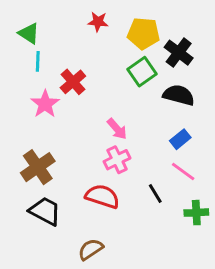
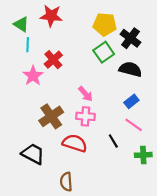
red star: (98, 22) -> (51, 16), moved, size x1.5
pink cross: (117, 160) -> (85, 116), turned 30
brown cross: (38, 167) -> (51, 116), moved
brown semicircle: (91, 249) -> (66, 182), turned -60

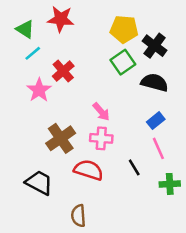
cyan line: (28, 45) -> (33, 53), turned 48
pink line: (134, 125) -> (158, 148), turned 30

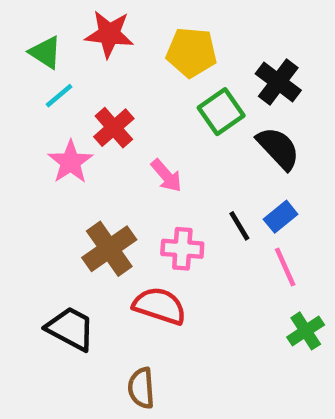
yellow pentagon: (124, 29) -> (191, 52), moved
black semicircle: (155, 82) -> (278, 148), turned 32
pink arrow: (101, 112) -> (166, 176), moved
black line: (134, 167) -> (239, 226), moved
green cross: (170, 184) -> (306, 331), turned -30

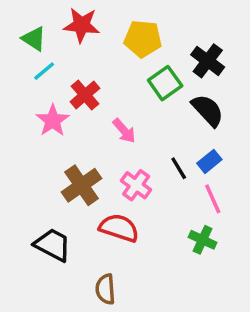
pink cross: (182, 249) -> (136, 185), turned 32
green cross: (306, 331) -> (203, 240), moved, turned -32

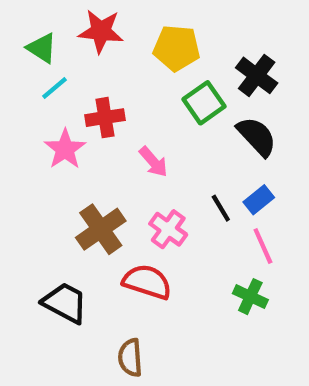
red cross: (85, 95) -> (105, 118), turned 32

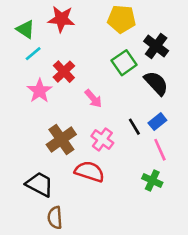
yellow pentagon: (177, 48) -> (122, 19), moved
red cross: (105, 118) -> (64, 72), turned -35
brown semicircle: (130, 358) -> (55, 218), moved

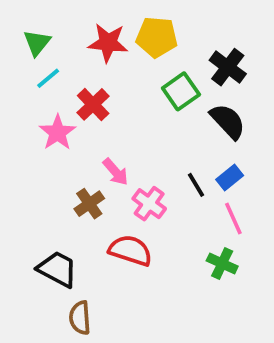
red star: (61, 19) -> (108, 43), moved
yellow pentagon: (122, 19) -> (157, 37), moved
green triangle: (25, 29) -> (37, 43), turned 36
pink arrow: (93, 99) -> (115, 172), moved
brown cross: (61, 139) -> (89, 204), size x0.7

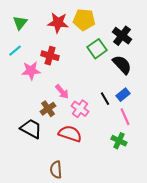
cyan line: (48, 78) -> (15, 51), moved
red cross: (93, 104) -> (50, 56), turned -30
pink star: (57, 133) -> (31, 71), turned 30
black trapezoid: (57, 269) -> (31, 129), moved
brown semicircle: (80, 318) -> (56, 170), moved

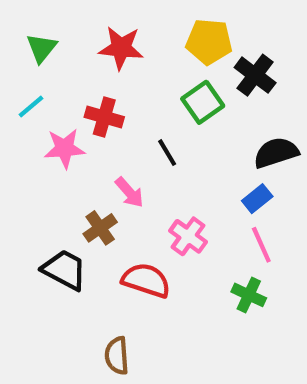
yellow pentagon: (84, 20) -> (209, 42), moved
black semicircle: (122, 65) -> (276, 153), moved, turned -65
black line: (105, 99) -> (167, 153), moved
pink cross: (80, 109) -> (188, 236), moved

